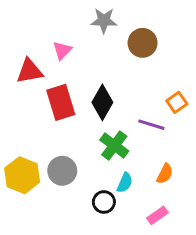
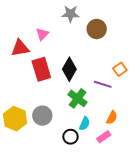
pink rectangle: (157, 215) -> (104, 137), moved

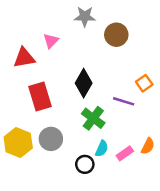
red rectangle: (41, 69) -> (40, 96), moved
orange semicircle: (112, 118) -> (148, 146), moved
pink rectangle: (104, 137) -> (125, 153), moved

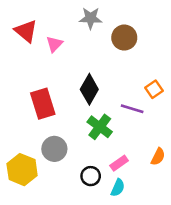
red triangle: (24, 58) -> (26, 31), moved, turned 50
yellow hexagon: (18, 143) -> (22, 170), moved
cyan semicircle: (102, 149) -> (118, 188), moved
pink rectangle: (125, 153) -> (119, 163), moved

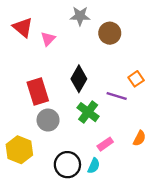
gray circle: (54, 149) -> (48, 120), moved
black circle: (91, 176) -> (67, 165), moved, size x1.5
cyan semicircle: (118, 188) -> (94, 166), moved

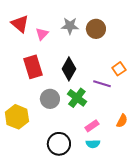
gray star: (80, 16) -> (70, 26), moved
red rectangle: (38, 91) -> (33, 67), moved
gray circle: (48, 120) -> (50, 99), moved
yellow hexagon: (19, 150) -> (17, 117), moved
cyan semicircle: (94, 166) -> (93, 144), moved, turned 64

